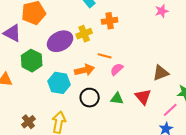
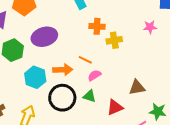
yellow cross: (84, 34) -> (114, 40), moved
red triangle: (143, 97) -> (115, 107), turned 36
black circle: (90, 98) -> (62, 98), size x1.4
green triangle: (117, 99) -> (89, 96), moved

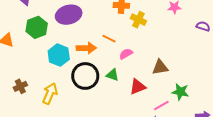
yellow cross: (114, 40) -> (138, 20), turned 35
pink semicircle: (94, 75) -> (126, 54), moved

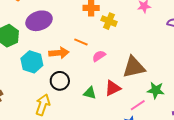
brown triangle: (160, 67) -> (134, 67), size x1.4
green triangle: (112, 75) -> (90, 93), moved
black circle: (85, 76) -> (60, 81), size x0.7
yellow arrow: (50, 94) -> (43, 105), moved

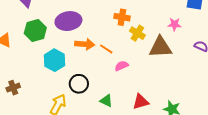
orange arrow: (59, 53) -> (85, 44), moved
brown triangle: (134, 67) -> (160, 47), moved
red triangle: (113, 88) -> (141, 102), moved

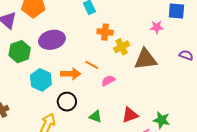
pink star: (174, 24) -> (157, 27), moved
yellow cross: (137, 33) -> (122, 47), turned 35
orange arrow: (85, 44) -> (71, 74), moved

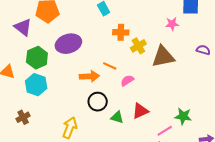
cyan hexagon: (41, 80) -> (36, 85), moved
black circle: (67, 102) -> (98, 102), moved
red triangle: (130, 115) -> (140, 111), moved

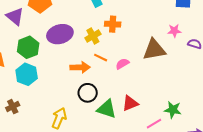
pink star: (172, 24) -> (174, 31), moved
yellow cross: (138, 46) -> (93, 36), moved
pink semicircle: (127, 81) -> (122, 64), moved
green triangle: (117, 117) -> (107, 109), size x1.5

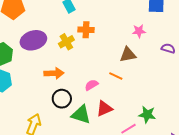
pink star: (174, 31) -> (139, 31), moved
brown triangle: (154, 50) -> (128, 55), size x0.7
orange line: (101, 58) -> (116, 76), moved
pink semicircle: (122, 64) -> (91, 85), moved

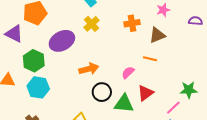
orange cross: (86, 30) -> (132, 23), moved
yellow cross: (66, 42) -> (92, 24), moved

